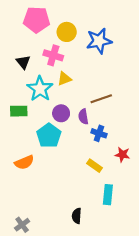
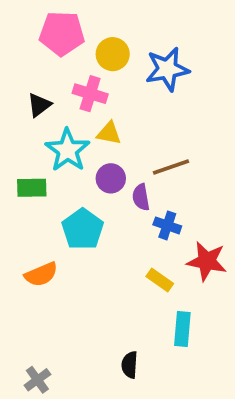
black triangle: (23, 62) -> (39, 105), turned 32
yellow triangle: (64, 79) -> (109, 133), turned 32
purple circle: (61, 113) -> (111, 178), moved
red star: (122, 155) -> (207, 261), size x1.5

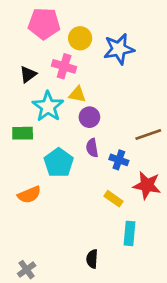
brown line: (171, 167) -> (148, 135), moved
purple circle: (111, 178) -> (89, 117), moved
purple semicircle: (141, 197) -> (92, 148), moved

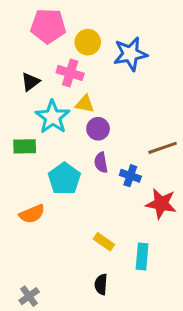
yellow rectangle: (113, 199) -> (104, 242), moved

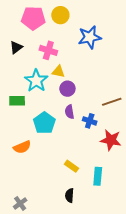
yellow circle: (88, 42) -> (60, 15), moved
black triangle: (30, 82) -> (16, 47), moved

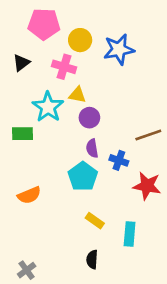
yellow circle: (60, 15) -> (80, 40), moved
cyan pentagon: (44, 123) -> (83, 176), moved

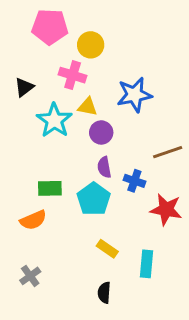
blue star: (119, 49) -> (134, 95), moved
black triangle: (21, 63) -> (24, 87), moved
green rectangle: (23, 134) -> (50, 188), moved
gray cross: (27, 270) -> (30, 276), moved

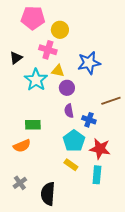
cyan pentagon: (94, 199) -> (74, 141), moved
red star: (166, 210) -> (100, 149), moved
black semicircle: (104, 293) -> (48, 194), moved, size x1.6

